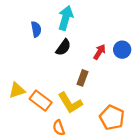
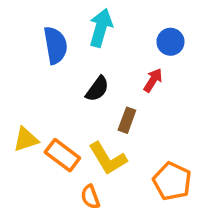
blue semicircle: (36, 29) -> (55, 45), size x1.5
black semicircle: (63, 47) -> (97, 89), moved
blue circle: (122, 50) -> (170, 42), moved

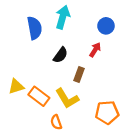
orange pentagon: (172, 181) -> (107, 112), turned -30

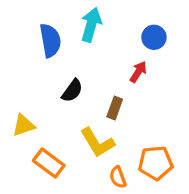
black semicircle: (61, 55) -> (72, 91), moved
orange rectangle: (39, 96) -> (49, 163), moved
orange semicircle: (56, 122) -> (118, 177), moved

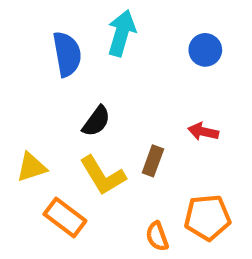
red arrow: (138, 72) -> (203, 132), moved, turned -110
brown rectangle: (115, 108) -> (153, 161), moved
yellow L-shape: (97, 143) -> (103, 176), moved

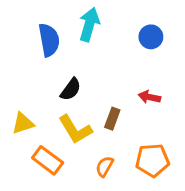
orange semicircle: (157, 236) -> (105, 166), moved, turned 50

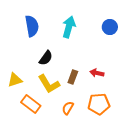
cyan arrow: (89, 25) -> (69, 27), moved
blue circle: (151, 37) -> (110, 27), moved
red arrow: (149, 97) -> (97, 73), moved

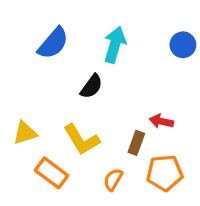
blue semicircle: (32, 26) -> (53, 43), turned 50
black semicircle: (46, 58) -> (91, 86), moved
brown rectangle: (73, 77) -> (136, 143), moved

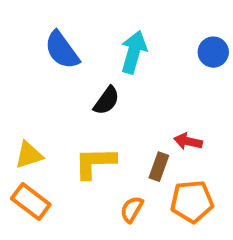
blue semicircle: (53, 43) -> (62, 50), turned 104
yellow L-shape: (81, 140) -> (95, 163), turned 120
orange rectangle: (52, 173) -> (31, 202), moved

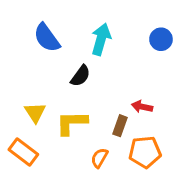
yellow triangle: (29, 155) -> (35, 112), moved, turned -45

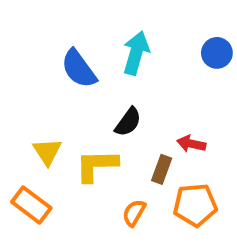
blue semicircle: (47, 38) -> (79, 69), moved
black semicircle: (80, 76) -> (128, 122), moved

